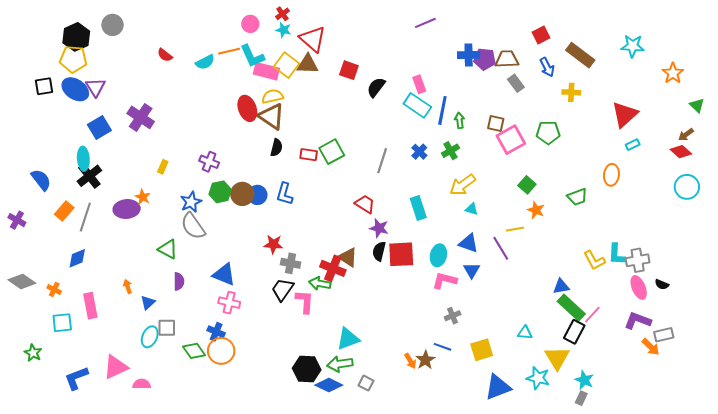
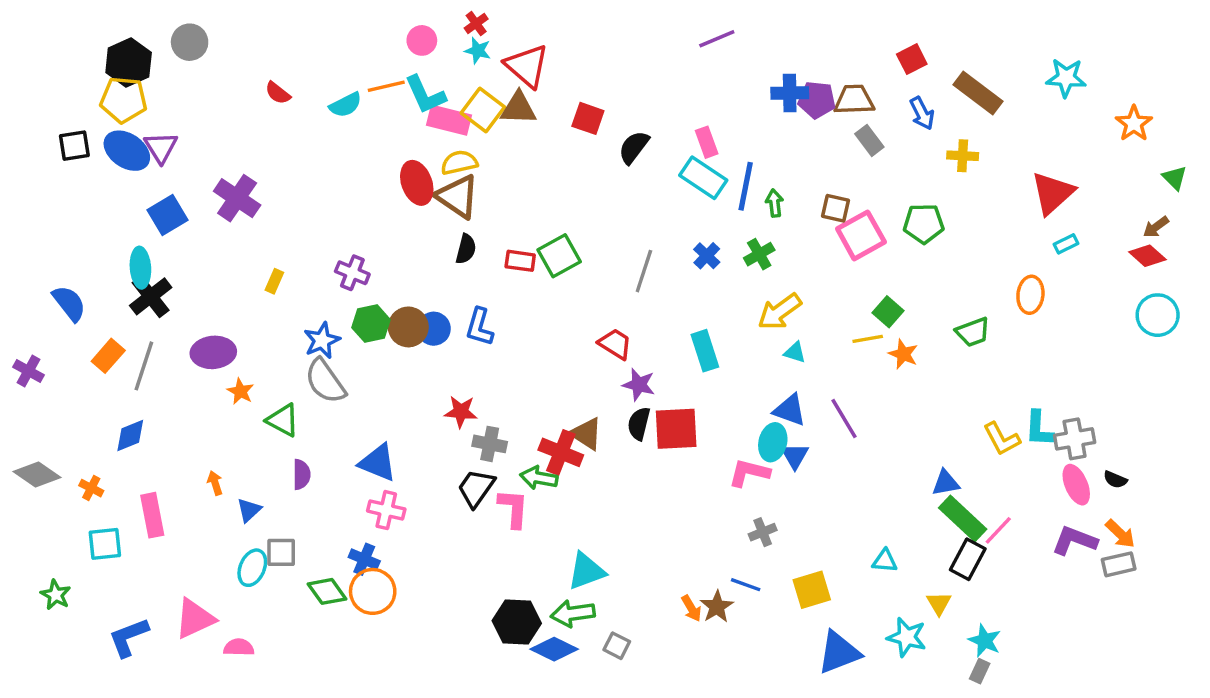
orange star: (143, 197) -> (240, 391), moved
yellow line: (515, 229) -> (868, 339), moved
cyan ellipse: (438, 255) -> (773, 442), moved
orange arrow: (651, 347) -> (1120, 534), moved
yellow triangle: (557, 358) -> (939, 603), size x0.6

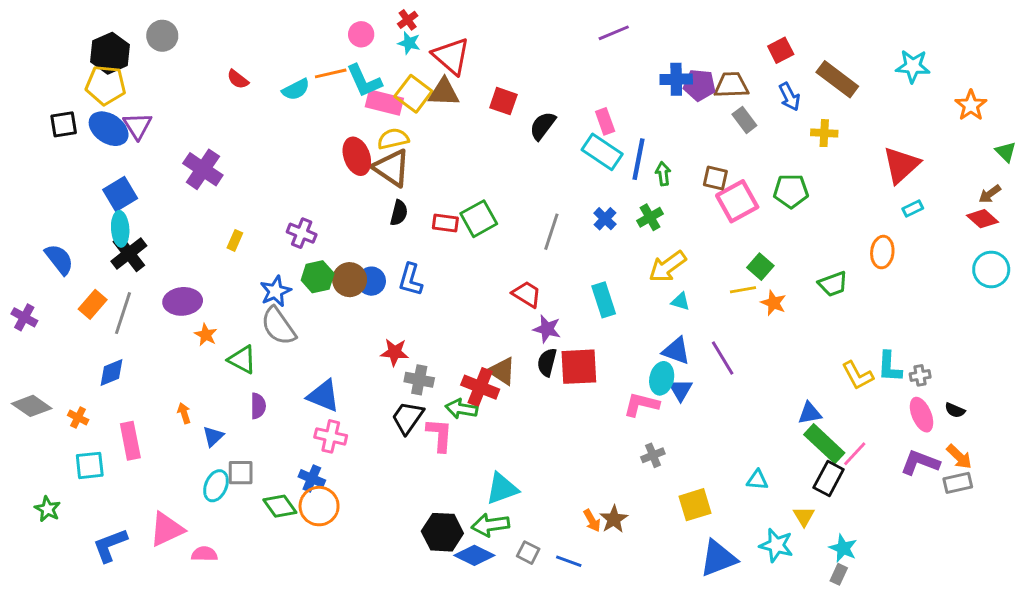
blue square: (168, 215) -> (120, 194), moved
gray cross: (1075, 439) -> (920, 375), size x0.6
blue line: (746, 585) -> (569, 561), moved

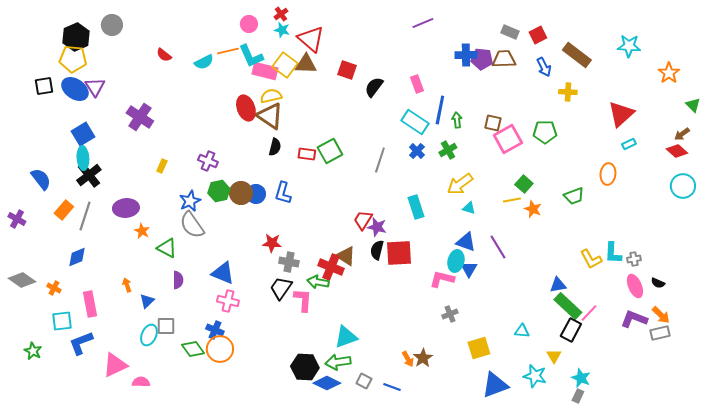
gray rectangle: (744, 120) -> (510, 32), moved, turned -30
cyan rectangle: (602, 152) -> (415, 122), moved
red trapezoid: (527, 294) -> (363, 220), moved, turned -90
blue L-shape: (110, 545) -> (81, 343), moved

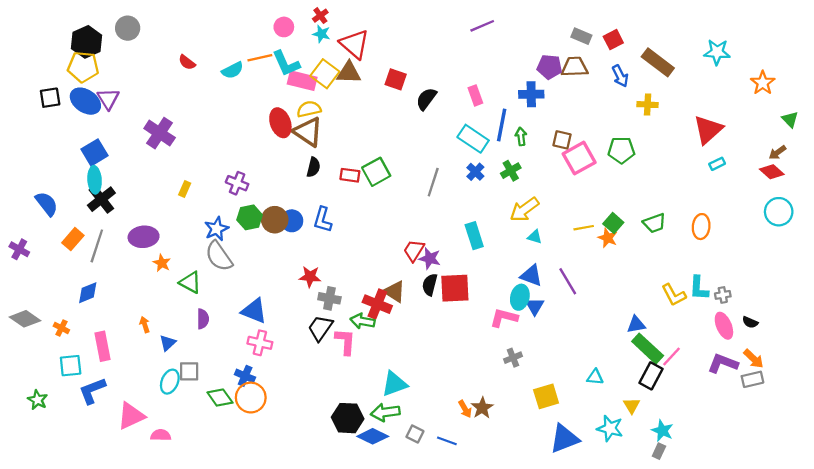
blue cross: (466, 55) -> (531, 94), moved
orange ellipse: (608, 174) -> (701, 227), moved
green square: (524, 184) -> (613, 223), moved

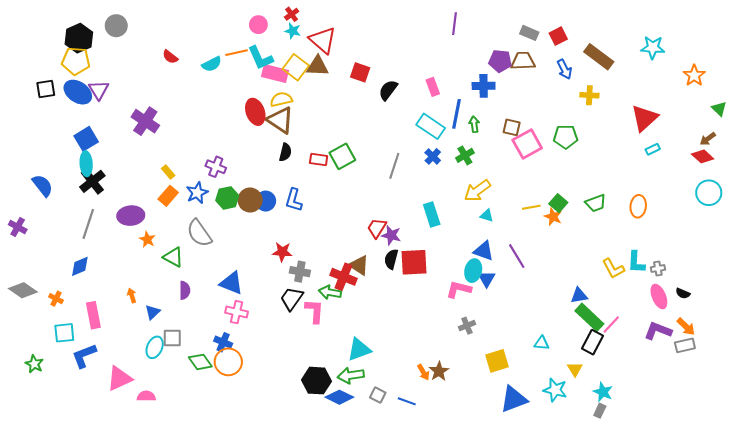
purple line: (482, 26) -> (455, 24), moved, turned -60
yellow rectangle: (185, 189) -> (168, 172), turned -64
blue star: (217, 229) -> (197, 193), moved
orange rectangle: (73, 239) -> (168, 196), moved

